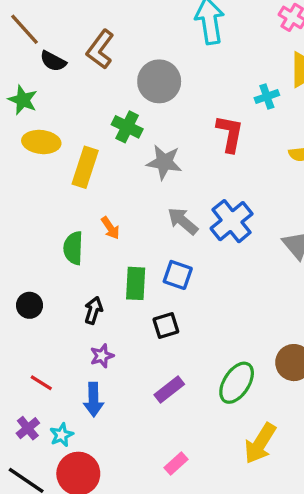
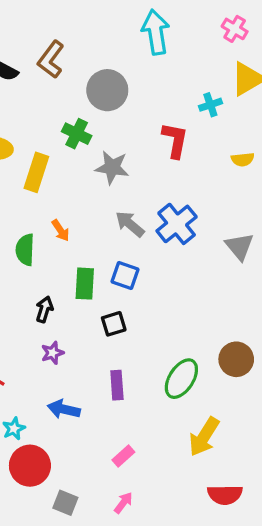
purple rectangle: (169, 389) -> (117, 385), turned -56
blue arrow: (93, 400) -> (64, 409), moved, turned 104

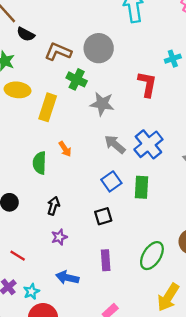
brown L-shape: (51, 60) -> (58, 52), moved, turned 76
blue square: (125, 275) -> (111, 181), turned 36
green rectangle: (85, 284) -> (142, 187), moved

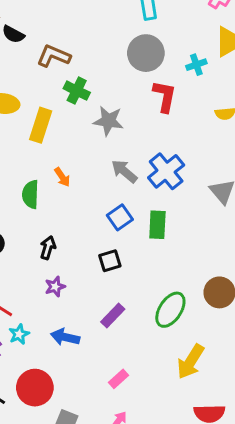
gray circle: (99, 48) -> (146, 53), moved
purple rectangle: (106, 260) -> (113, 315), turned 48
cyan star: (31, 292) -> (19, 334), moved

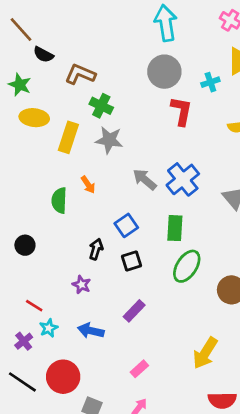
gray star: (108, 121) -> (109, 140), moved
blue square: (120, 217) -> (126, 225), moved
black arrow: (48, 248) -> (96, 249), moved
purple star: (55, 287) -> (82, 285), turned -30
green ellipse: (170, 310) -> (187, 266), moved

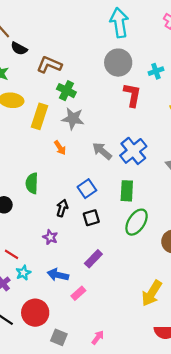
orange arrow: (88, 185) -> (60, 148), moved
green semicircle: (59, 200) -> (32, 183), moved
pink rectangle: (139, 369) -> (78, 293), moved

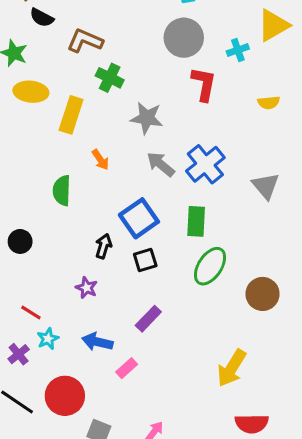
gray star: (73, 119) -> (147, 118), moved
green semicircle: (32, 183) -> (62, 191), moved
blue square: (87, 189) -> (139, 218), size x1.4

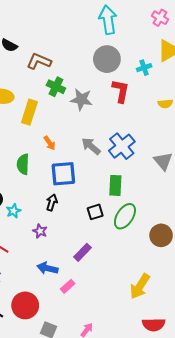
gray star: (147, 118) -> (81, 99), moved
blue square: (139, 218) -> (63, 174), moved, turned 30
black square: (145, 260) -> (95, 212), moved
cyan star: (48, 339) -> (13, 211), moved

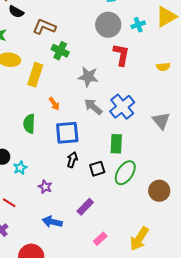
cyan cross: (144, 68) -> (138, 25), moved
gray star: (81, 99) -> (88, 77), moved
black arrow: (52, 202) -> (72, 160), moved
pink rectangle: (68, 286) -> (100, 239), moved

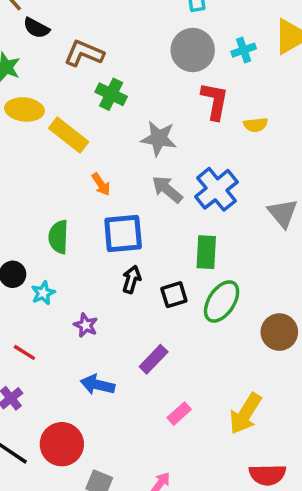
yellow semicircle: (163, 67) -> (256, 125), moved
yellow rectangle: (35, 75) -> (69, 135), turned -70
green semicircle: (29, 124) -> (58, 237), moved

